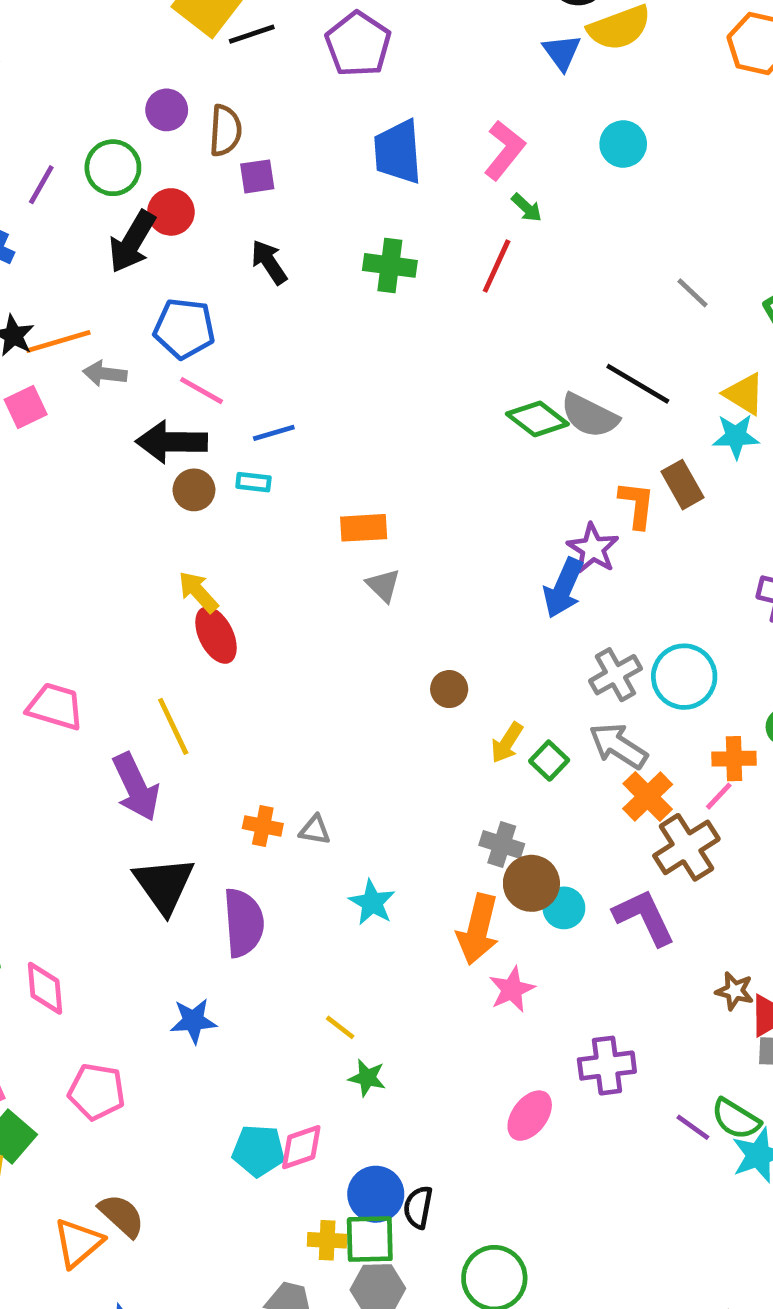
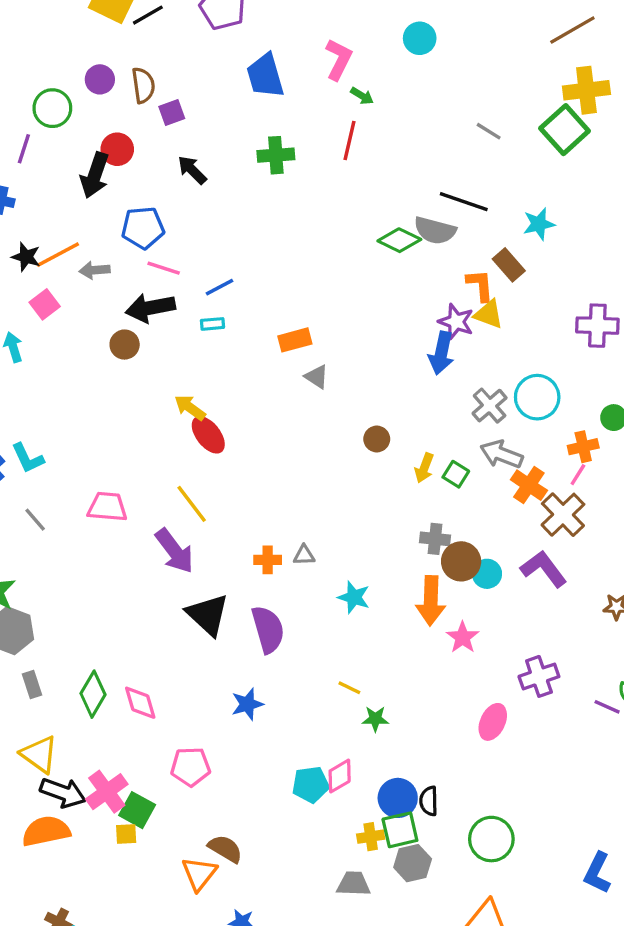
green circle: (113, 168) -> (52, 108), moved
yellow triangle: (744, 394) -> (489, 314), moved
brown circle: (194, 490) -> (125, 345), moved

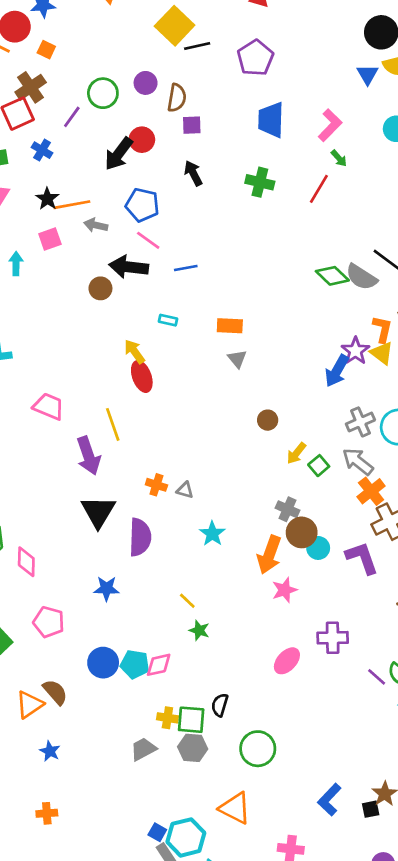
cyan rectangle: (212, 324) -> (168, 320), moved
blue circle: (398, 798) -> (103, 663), moved
gray trapezoid: (354, 884) -> (143, 749), turned -48

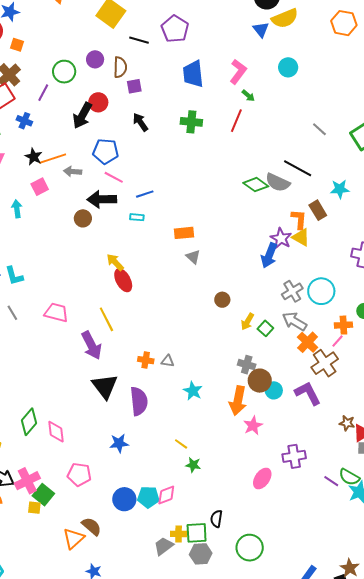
black line: (197, 46) -> (139, 40), moved, turned 36
cyan rectangle: (168, 320) -> (137, 217), moved
gray trapezoid: (143, 749) -> (164, 546), moved

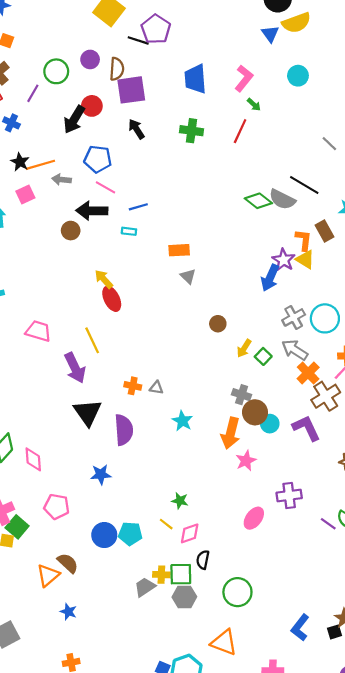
purple pentagon: (175, 29) -> (156, 29), moved
purple square: (134, 86) -> (131, 90), size x1.8
yellow line: (181, 444) -> (166, 524), moved
pink diamond: (166, 495) -> (190, 533), moved

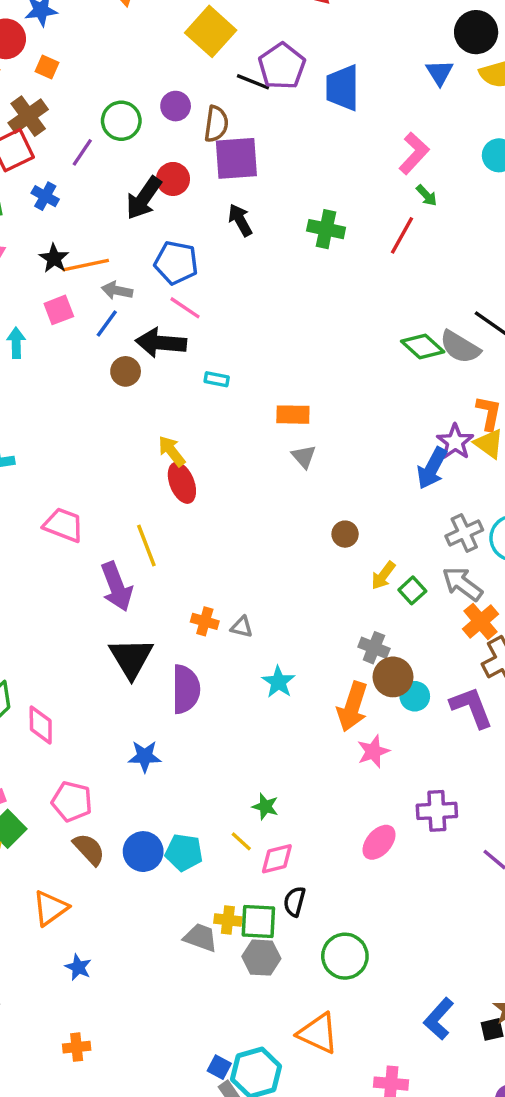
blue triangle: (270, 34) -> (439, 73), moved
blue trapezoid: (195, 79) -> (343, 88), moved
blue line: (138, 207) -> (107, 323), moved, turned -42
brown semicircle: (68, 563) -> (89, 849), moved
gray trapezoid: (145, 587) -> (200, 938), turned 50

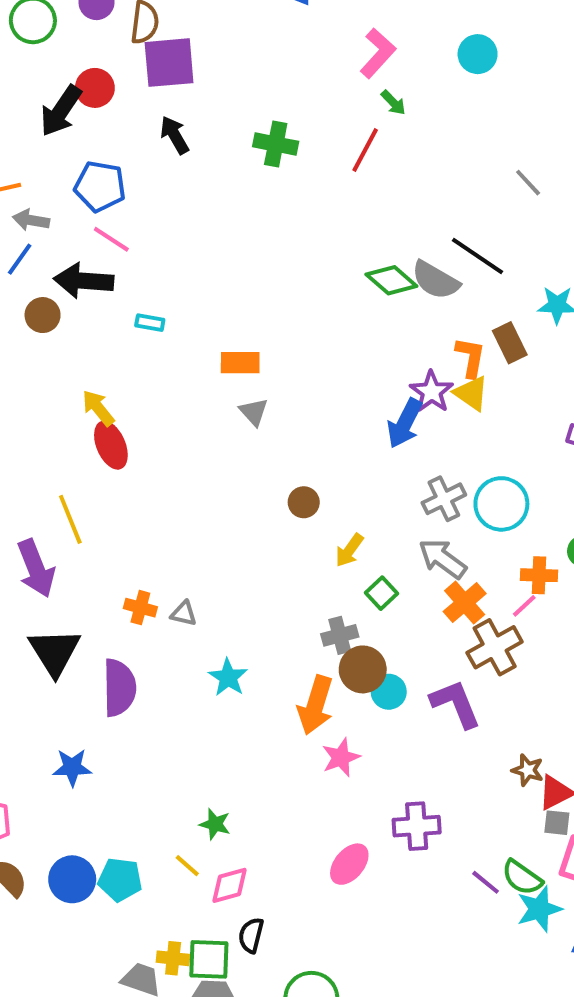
green square: (412, 590) -> (382, 593), moved
gray cross: (374, 648) -> (340, 635), turned -36

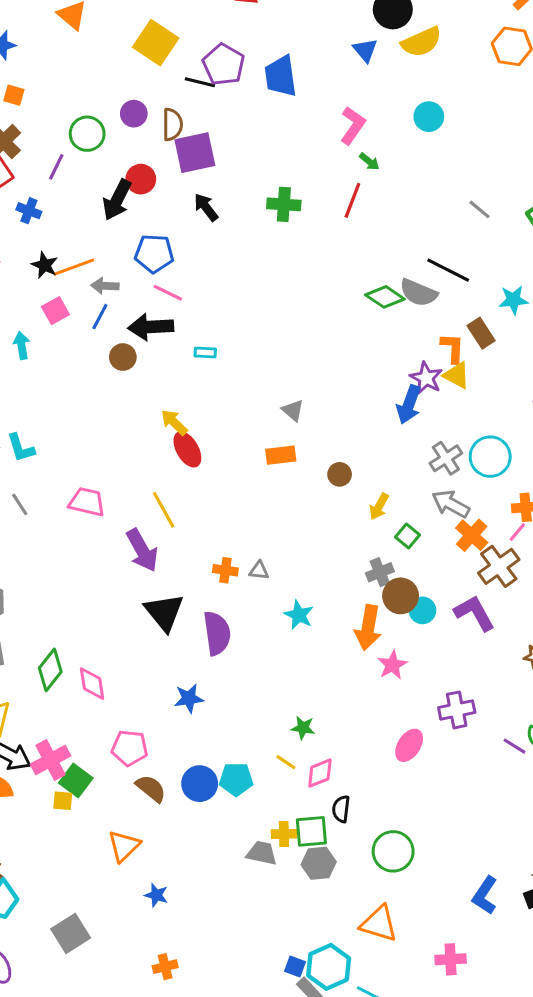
orange rectangle: (240, 363) -> (281, 455), moved

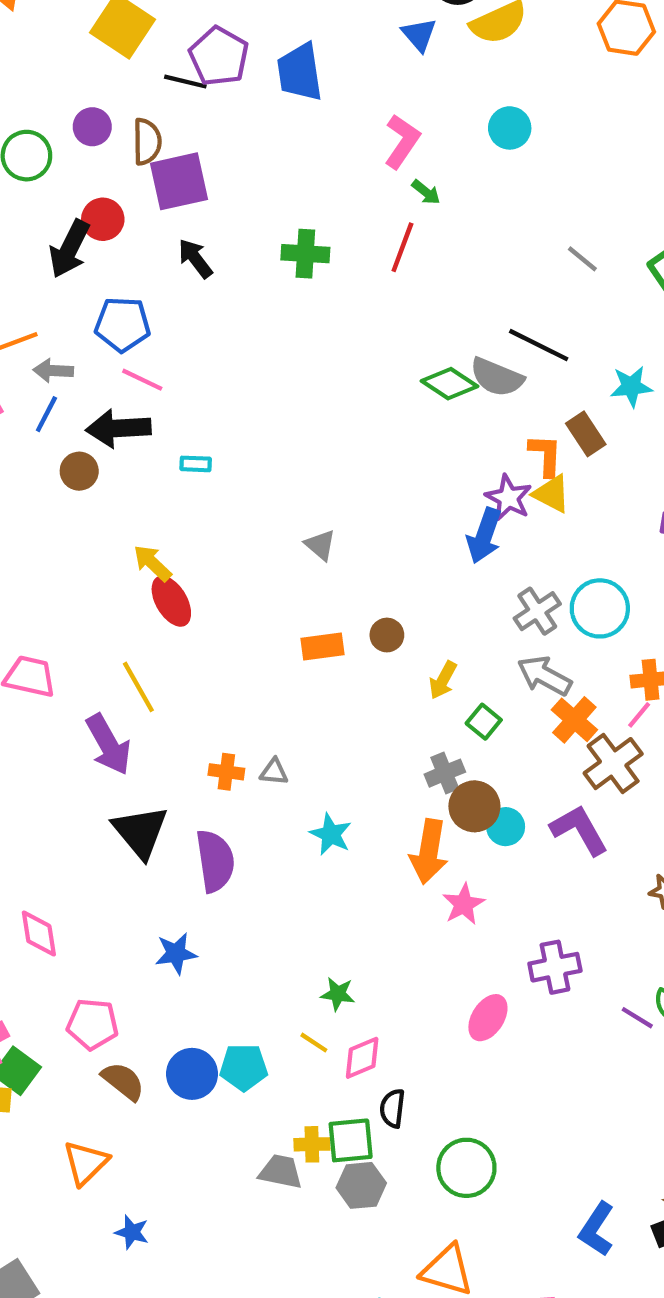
orange rectangle: (281, 455) -> (323, 646), moved

